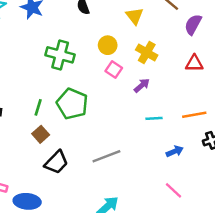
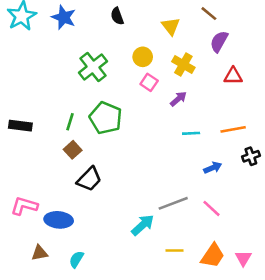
purple semicircle: (193, 24) -> (219, 42), moved
green cross: (60, 55) -> (93, 67), turned 36
gray line: (106, 156) -> (173, 203), moved

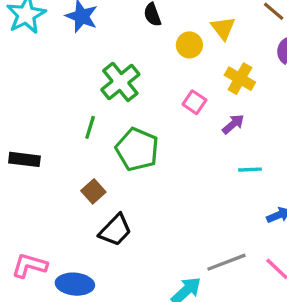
yellow circle: (143, 57) -> (189, 45), moved
green line: (70, 122) -> (90, 127), moved

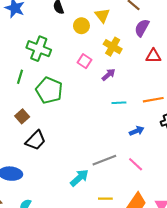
green cross: (120, 82) -> (39, 49), turned -30

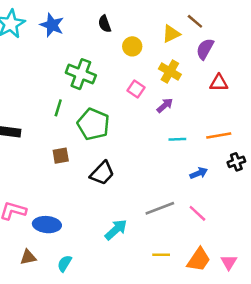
yellow triangle: (102, 15) -> (171, 34), moved, turned 42
brown square: (22, 116) -> (61, 156), turned 32
black trapezoid: (36, 140) -> (102, 173), moved
cyan arrow: (79, 178) -> (116, 230), moved

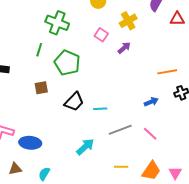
yellow cross: (170, 72) -> (128, 21), turned 30
red triangle: (219, 83) -> (177, 19), moved
cyan line: (177, 139) -> (100, 109), moved

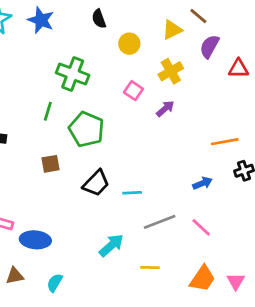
yellow line: (121, 167) -> (150, 267), moved

